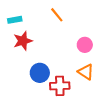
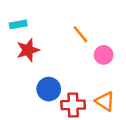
orange line: (57, 15) -> (80, 34), moved
orange triangle: (86, 72) -> (105, 101), moved

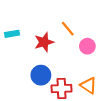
cyan rectangle: (18, 24) -> (12, 34), moved
red star: (28, 50) -> (44, 42), moved

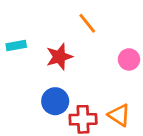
orange line: (68, 29) -> (87, 23), moved
pink circle: (87, 46) -> (129, 59), moved

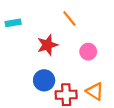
cyan rectangle: (16, 46) -> (13, 23), moved
pink circle: (129, 59) -> (88, 52), moved

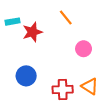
red star: (47, 45) -> (32, 32), moved
blue circle: (44, 80) -> (26, 76), moved

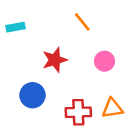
red star: (32, 32) -> (55, 60), moved
orange triangle: (90, 86) -> (112, 108), turned -42

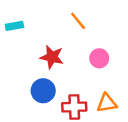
red star: (55, 60) -> (52, 57), turned 30
blue circle: (33, 95) -> (43, 91), moved

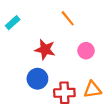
cyan rectangle: (14, 26) -> (13, 23), turned -32

